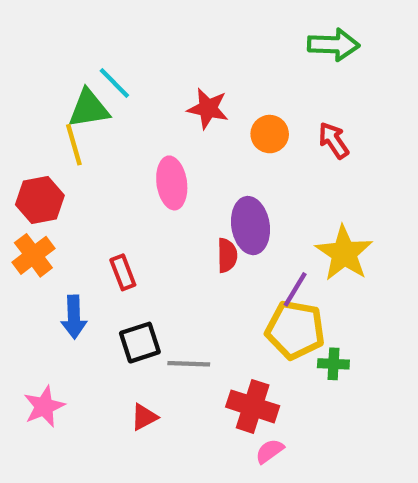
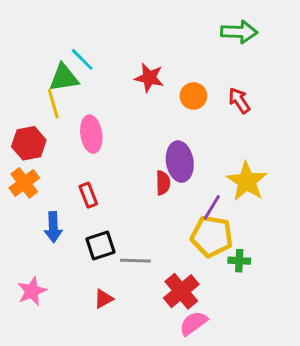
pink ellipse: (172, 183) -> (91, 134), moved
red cross: (253, 406) -> (181, 291), turned 32
pink semicircle: (270, 451) -> (193, 323), size x1.4

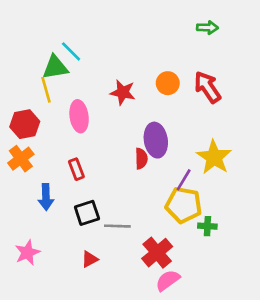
green arrow: (239, 32) -> (207, 28), size x0.7
red star: (149, 78) -> (123, 92), moved
red arrow: (239, 101) -> (207, 87), size x1.4

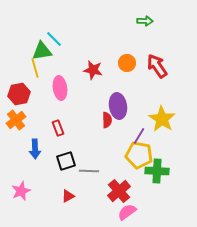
green arrow: (207, 28) -> (145, 21), moved
green cross: (207, 226) -> (157, 171), size x1.6

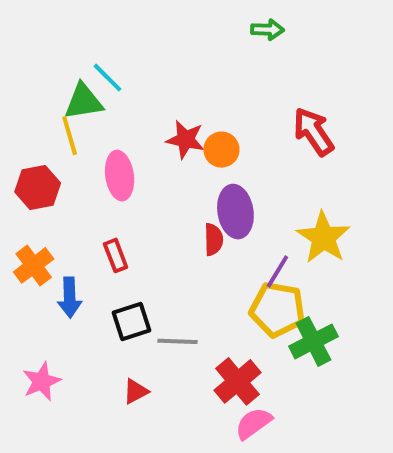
green arrow: (145, 21) -> (267, 30), moved
orange circle: (127, 63) -> (221, 150), moved
orange cross: (16, 120) -> (34, 265), moved
green cross: (157, 171) -> (313, 341), turned -30

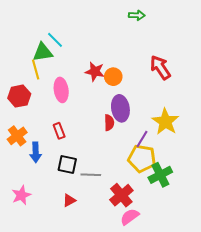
black square: (132, 321) -> (67, 165), turned 30

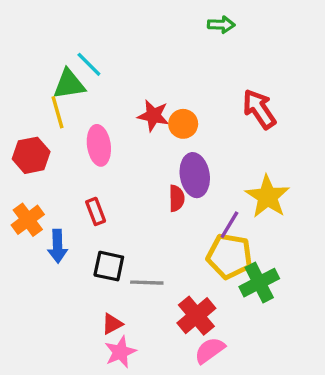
pink star: (21, 195) -> (120, 352), moved

